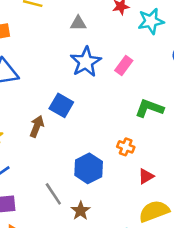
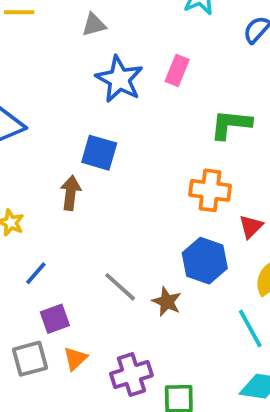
orange cross: (126, 147) -> (210, 190), size x1.5
blue hexagon: (89, 168) -> (205, 261), moved

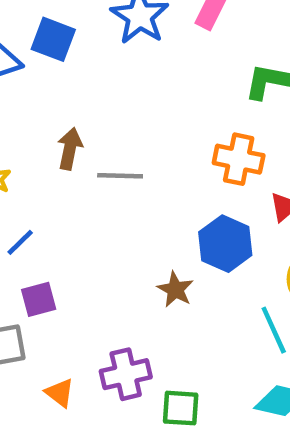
blue square: (99, 153) -> (53, 39), moved
gray line: (120, 287) -> (120, 176), moved, turned -45
orange triangle: (75, 359) -> (60, 393), moved, turned -44

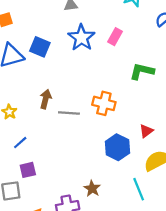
orange cross: (239, 159) -> (104, 103), moved
brown star: (175, 290) -> (92, 189), moved

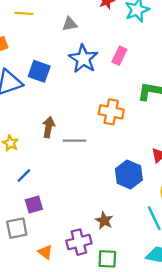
orange cross: (104, 103) -> (111, 112), moved

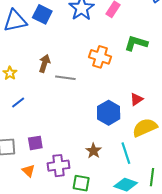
purple square: (34, 204) -> (35, 143), moved
brown star: (104, 220) -> (94, 151), moved

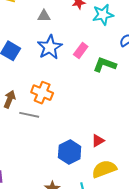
green L-shape: (136, 43) -> (105, 65), moved
orange cross: (100, 57) -> (42, 93), moved

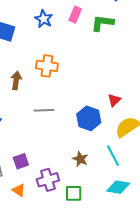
blue star: (50, 47) -> (44, 19), size x0.7
gray line: (29, 115) -> (44, 110), moved

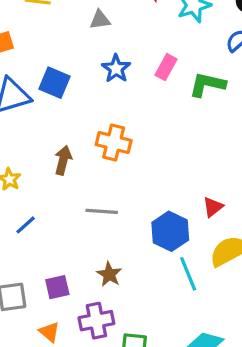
cyan line: (113, 156) -> (188, 274), moved
brown star: (80, 159) -> (109, 274), moved

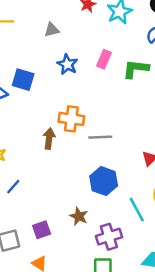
brown arrow: (63, 160) -> (49, 139), moved
gray line: (102, 211) -> (100, 137), moved
blue hexagon: (170, 231) -> (104, 181), moved
purple cross: (96, 321) -> (109, 237), moved

